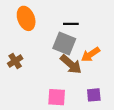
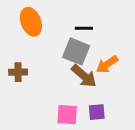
brown cross: (15, 61) -> (18, 72), turned 32
purple square: (94, 95) -> (97, 112), moved

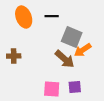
black line: (84, 28) -> (52, 16), moved
gray square: (76, 51) -> (72, 37), moved

